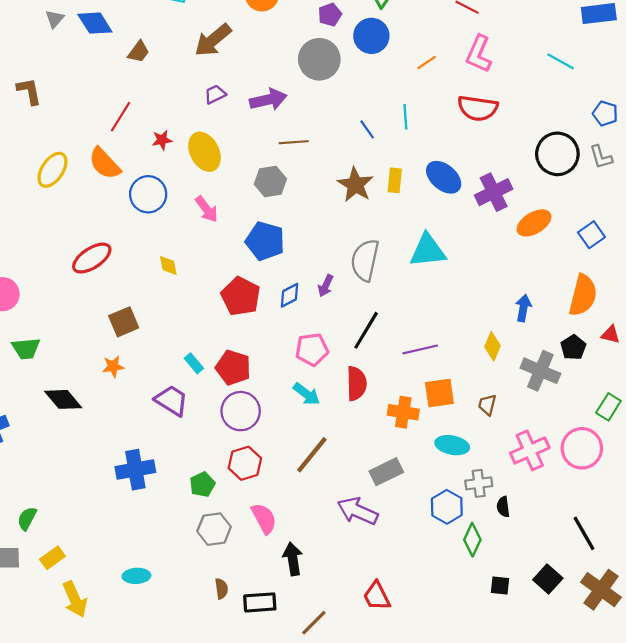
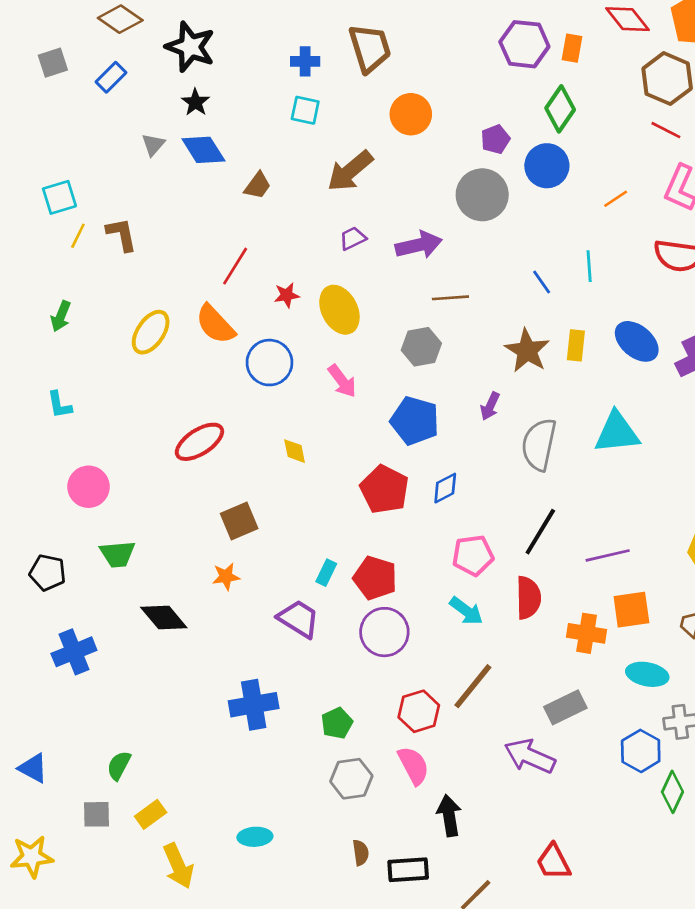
purple arrow: (326, 286) -> (490, 406), moved
cyan rectangle: (194, 363) -> (326, 573), turned 66
red hexagon: (245, 463) -> (419, 711), moved

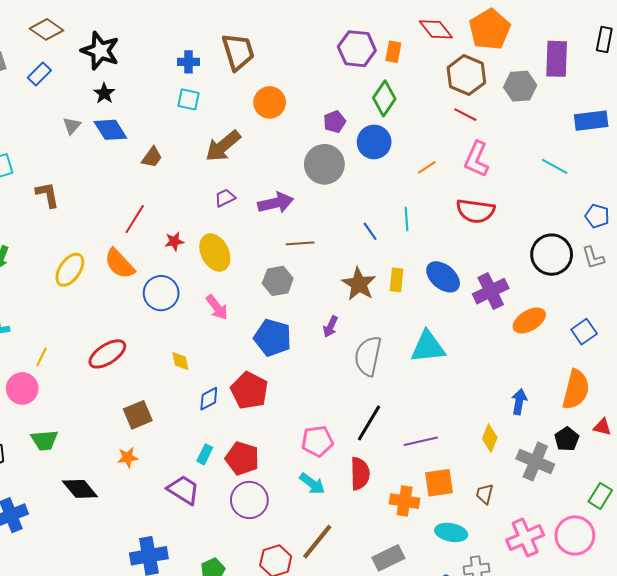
yellow line: (78, 236) -> (41, 357), moved
blue diamond: (445, 488) -> (209, 399), moved

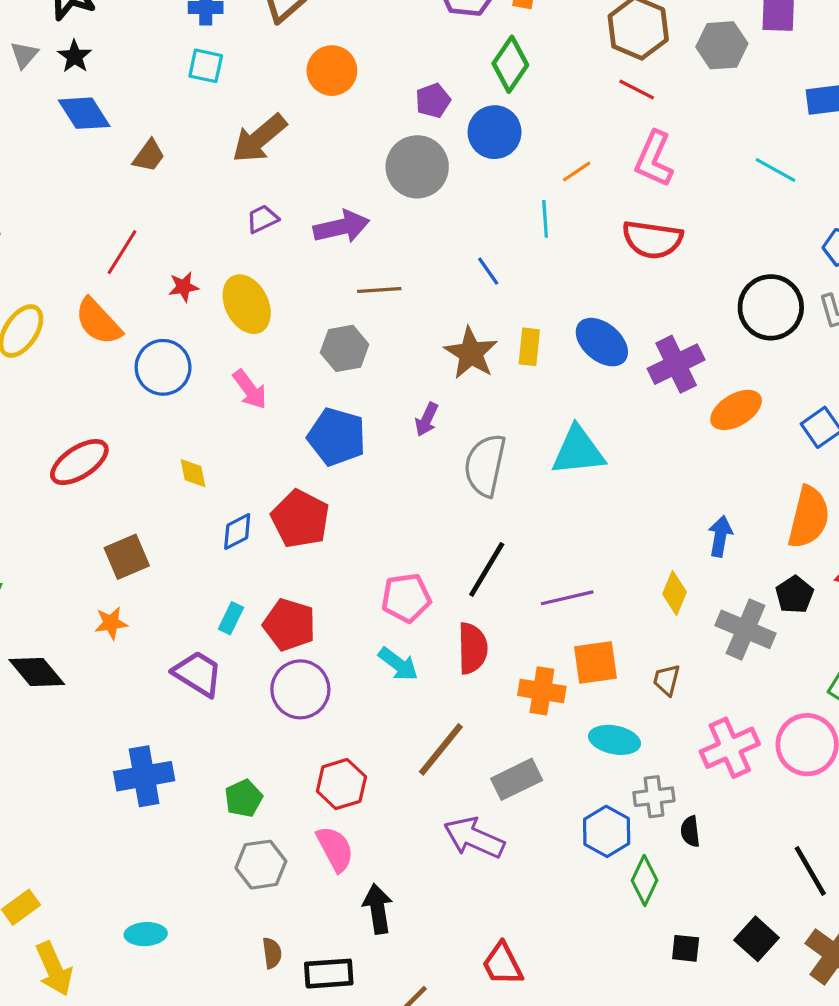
gray triangle: (72, 126) -> (24, 55), moved
cyan line: (407, 219) -> (545, 219), moved
brown line: (317, 542) -> (441, 749), moved

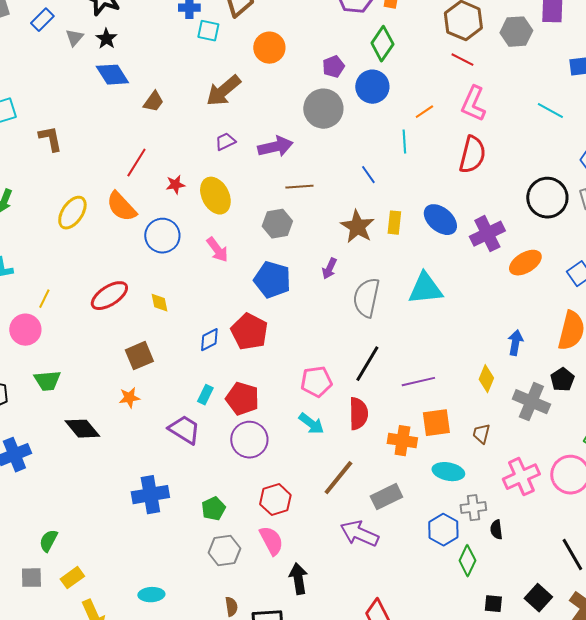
cyan square: (206, 66) -> (208, 31), moved
red semicircle: (652, 239) -> (472, 155), turned -84
yellow diamond: (193, 473) -> (159, 303), moved

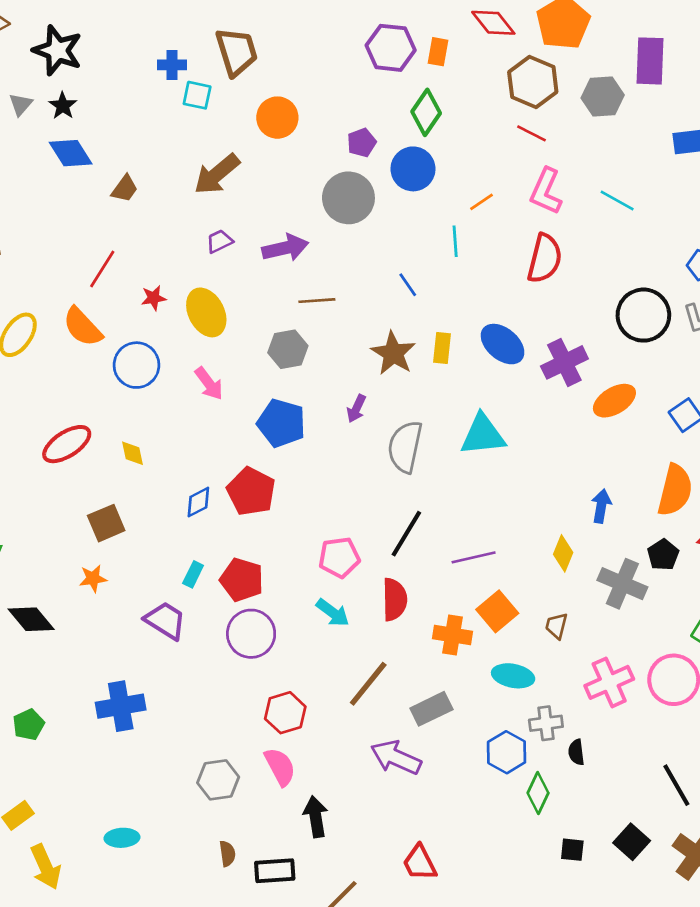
cyan line: (550, 111) -> (617, 201), moved
orange square: (436, 423) -> (497, 611), turned -32
green pentagon: (213, 509) -> (29, 725), moved

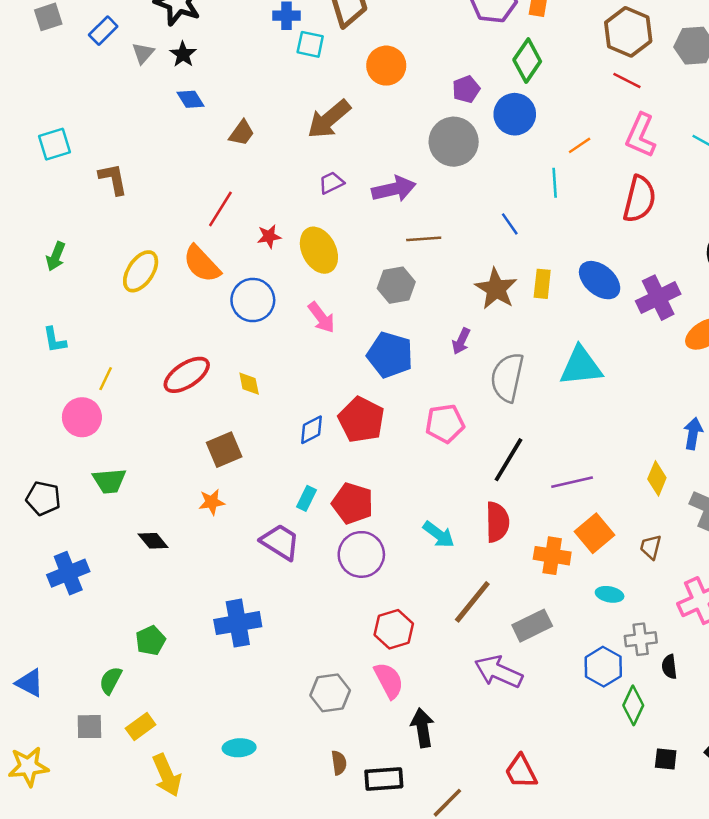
blue diamond: (71, 153) -> (190, 99), size x0.7
pink pentagon: (339, 557) -> (445, 423), moved
black diamond: (31, 619) -> (153, 541), size x0.7
cyan ellipse: (513, 676) -> (610, 594), size x0.7

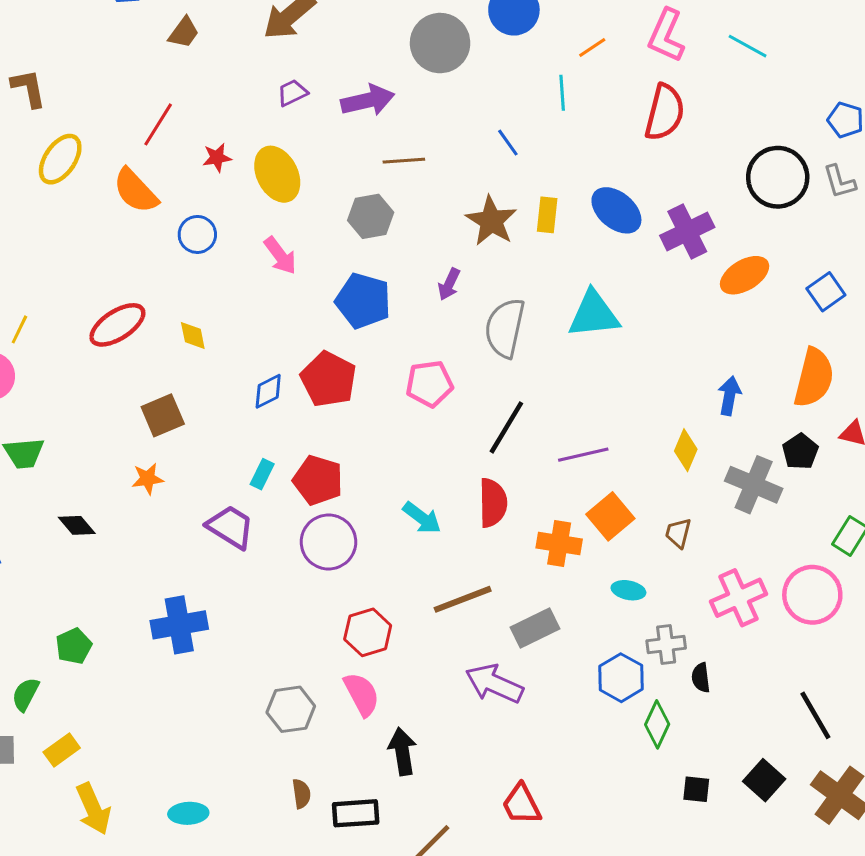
yellow ellipse: (141, 271) -> (60, 159), moved
blue circle: (253, 300) -> (197, 234), size x0.7
brown line: (472, 602) -> (463, 599), turned 30
cyan ellipse: (239, 748) -> (188, 813), moved

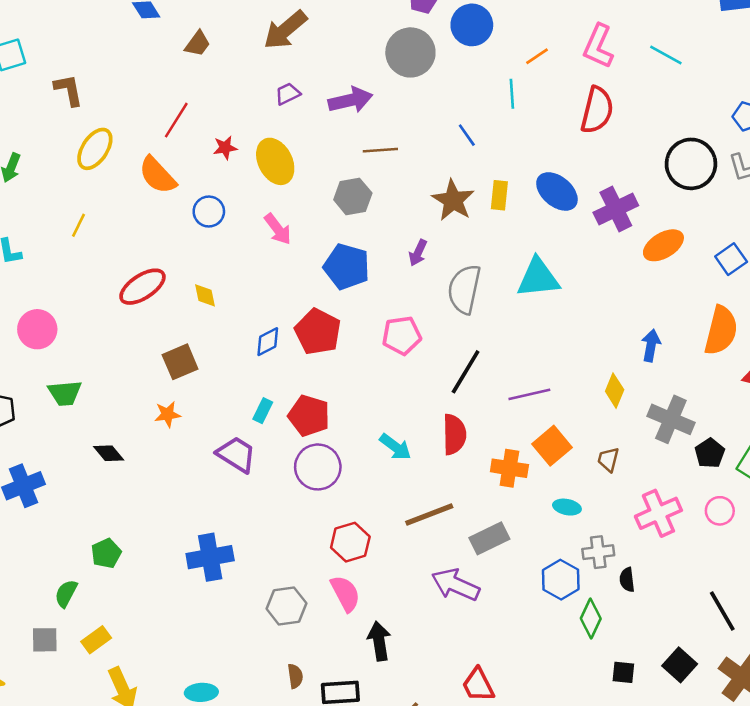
yellow line: (19, 329) -> (79, 225), moved
black pentagon: (800, 452) -> (710, 453), moved
pink circle: (812, 595) -> (720, 511), size x0.6
blue cross: (179, 625) -> (210, 557), moved

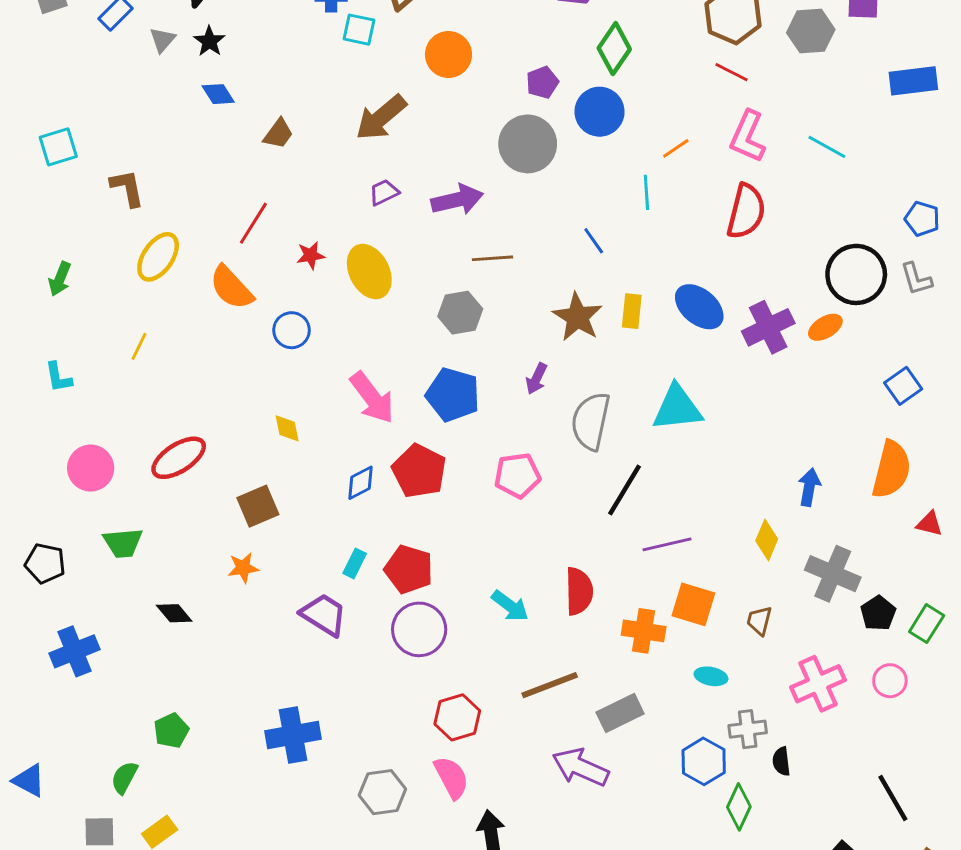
pink arrow: (278, 229) -> (372, 398), moved, size x1.4
orange ellipse: (663, 245) -> (825, 327), moved, size x0.7
red ellipse: (142, 287) -> (179, 458), moved
black line: (466, 372) -> (624, 490), moved
orange square: (552, 446) -> (693, 604), turned -33

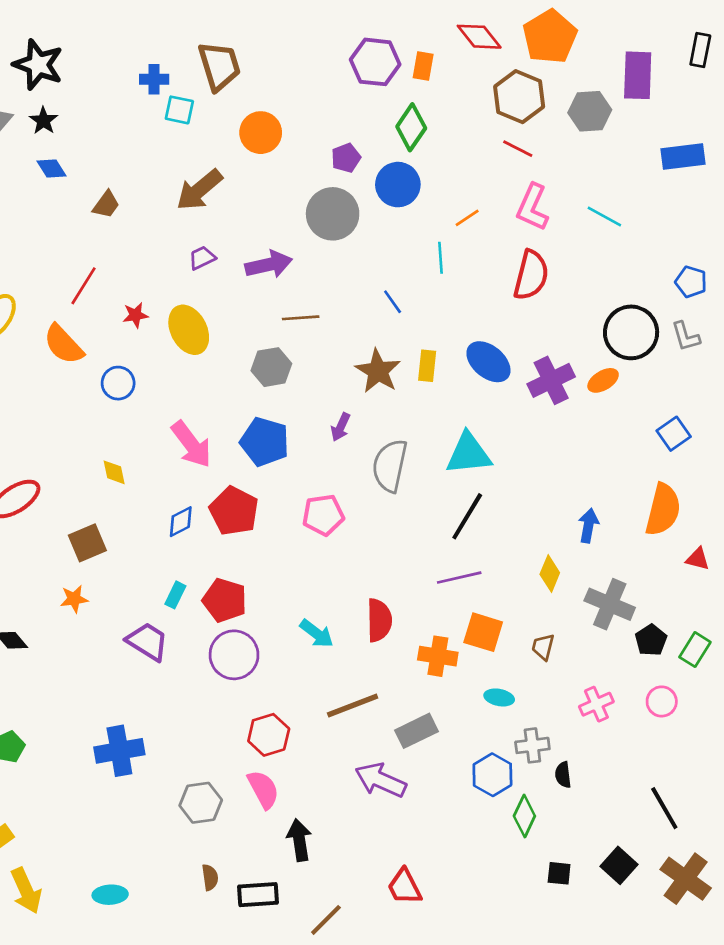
black line: (624, 490) -> (467, 516), moved
pink cross: (818, 684) -> (596, 704), size x0.7

